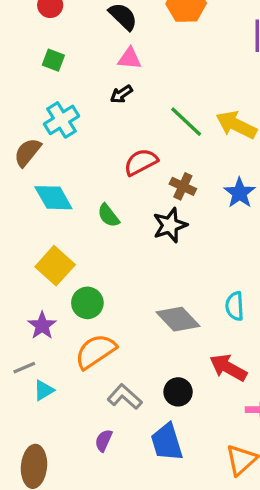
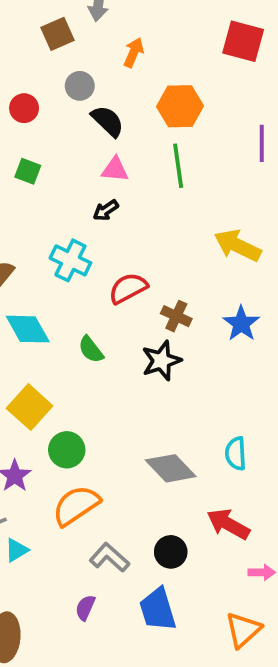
cyan cross: (62, 120) -> (70, 260), moved, turned -32
green line: (186, 122) -> (178, 166), moved, turned 39

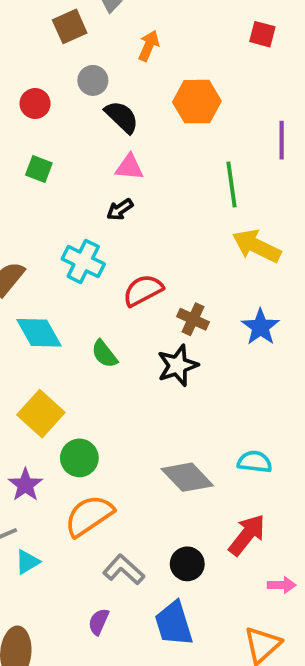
red square: (243, 41) -> (262, 34), size x0.6
green line: (178, 166) -> (232, 184), moved
cyan semicircle: (236, 453) -> (255, 462), turned 100
red arrow: (228, 524) -> (247, 535), turned 99

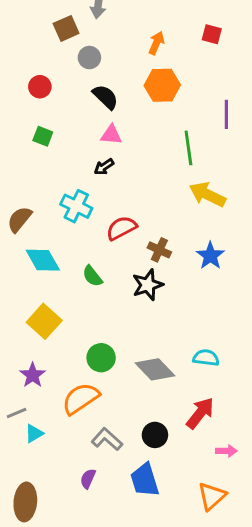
orange arrow: (149, 46) -> (156, 43), moved
gray circle: (93, 80) -> (89, 58), moved
green circle: (79, 458) -> (101, 358), moved

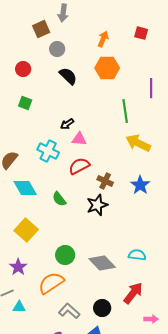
pink triangle: (111, 135) -> (79, 139), moved
cyan triangle: (34, 433) -> (19, 307), turned 32

